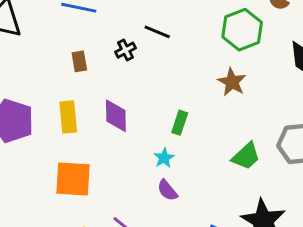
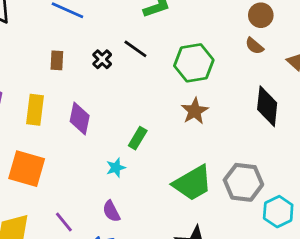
green hexagon: (242, 30) -> (194, 63), moved
black cross: (125, 50) -> (102, 59), turned -30
green trapezoid: (246, 156) -> (193, 183), size x1.4
purple semicircle: (167, 190) -> (111, 211), moved

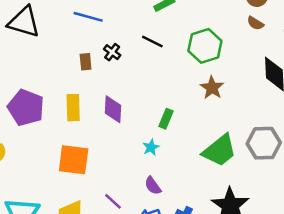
black cross: (102, 59) -> (112, 52), moved

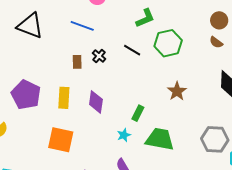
green hexagon: (205, 46) -> (168, 43), moved
green trapezoid: (220, 150) -> (160, 139), moved, turned -136

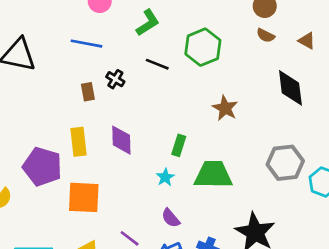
green L-shape: (145, 18) -> (148, 23), moved
purple pentagon: (26, 95) -> (42, 167), moved

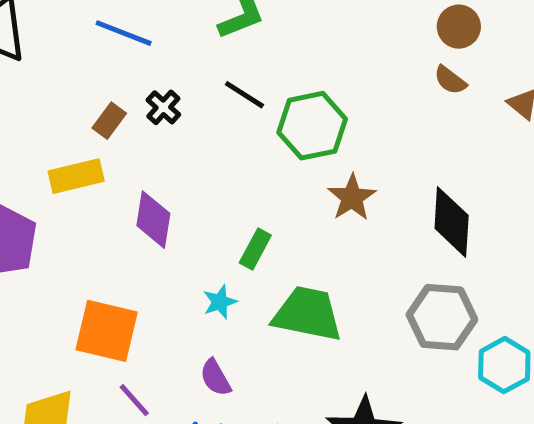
green hexagon: (203, 47) -> (312, 126), moved
black diamond: (290, 88) -> (452, 222), moved
brown rectangle: (88, 92) -> (109, 121), turned 36
yellow rectangle: (79, 142) -> (76, 176), moved, turned 72
orange square: (84, 197) -> (107, 331), moved

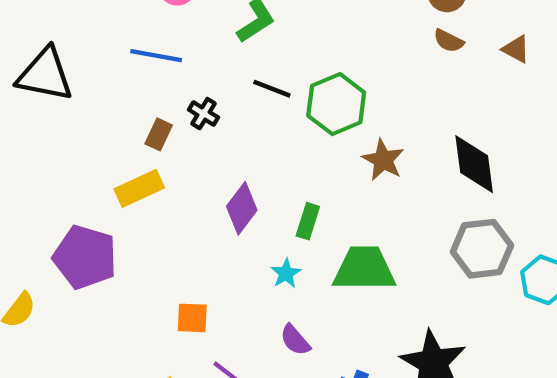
purple diamond: (153, 220) -> (242, 208), moved, turned 39
orange square: (107, 331) -> (192, 318), size x0.6

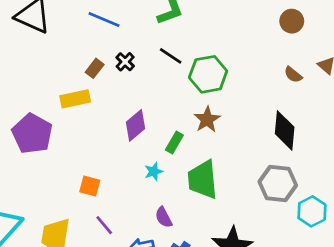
brown semicircle: (449, 41) -> (293, 75), moved
brown star: (383, 160) -> (207, 120), moved
green trapezoid: (364, 269) -> (203, 180), turned -108
purple semicircle: (295, 340) -> (164, 217), moved

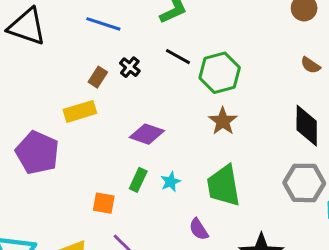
purple diamond: (135, 125) -> (147, 134), turned 64
green rectangle: (174, 142) -> (138, 180), moved
purple semicircle: (164, 217) -> (199, 229), moved

